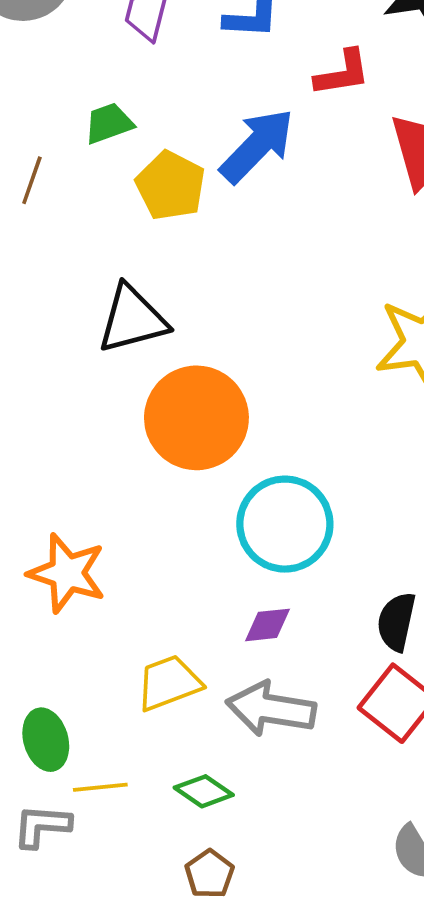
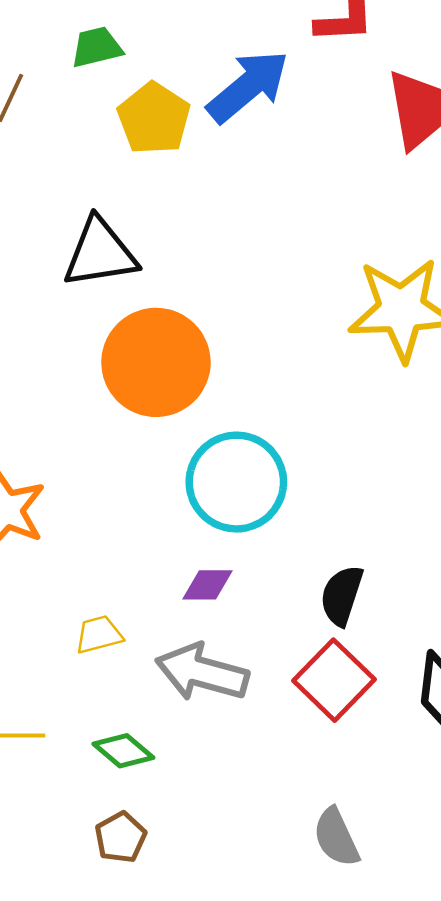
yellow trapezoid: (169, 683) -> (99, 635), size x0.7

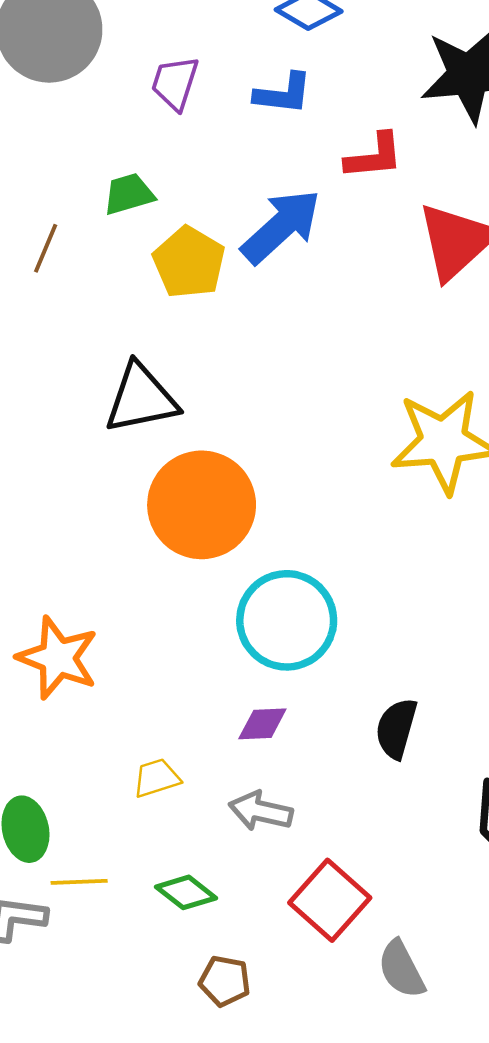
gray arrow: (202, 672) -> (261, 811), size x0.7
red square: (334, 680) -> (330, 900), moved
brown pentagon: (121, 837) -> (225, 981), moved, turned -30

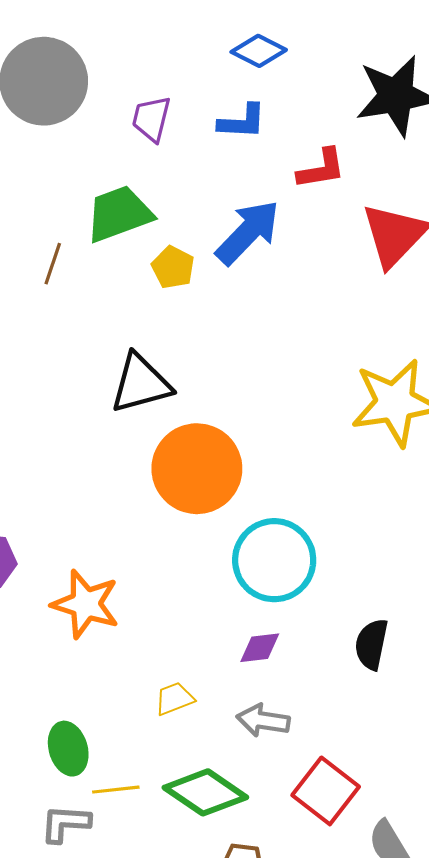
green trapezoid: (129, 194) -> (119, 214), size x1.6
yellow pentagon: (189, 262) -> (173, 267), size x0.7
green diamond: (186, 892) -> (205, 792), size x1.6

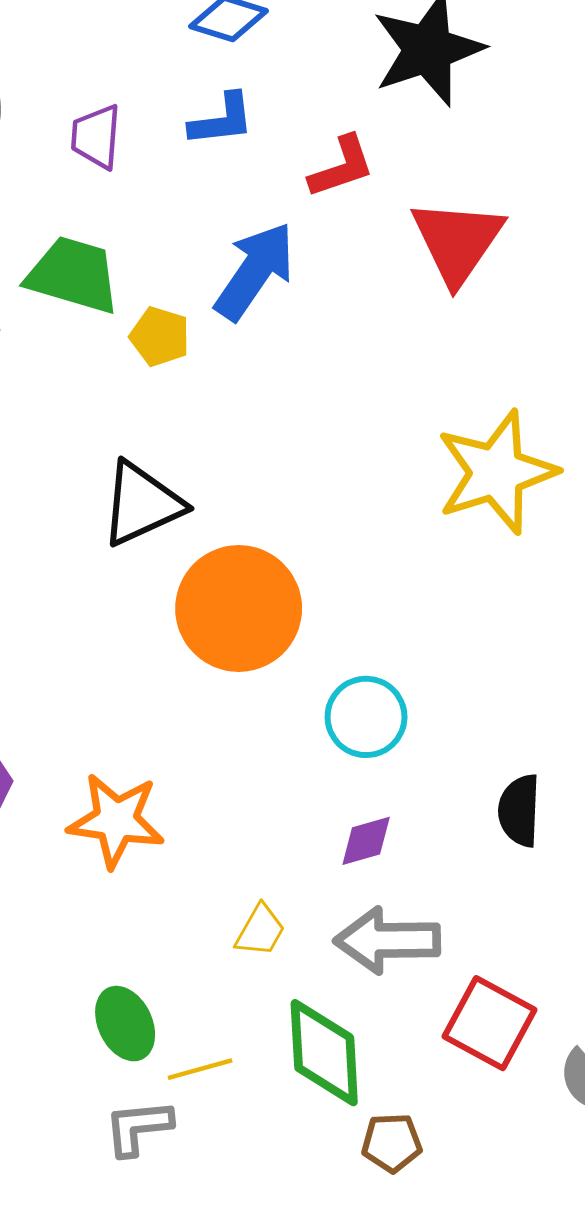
green trapezoid: (119, 214) -> (73, 275), turned 46
cyan circle: (274, 560) -> (366, 717), size x0.7
yellow trapezoid: (174, 699) -> (260, 930), turned 150
gray arrow: (263, 720) -> (387, 940), size x1.4
green diamond: (205, 792) -> (324, 1053), turned 62

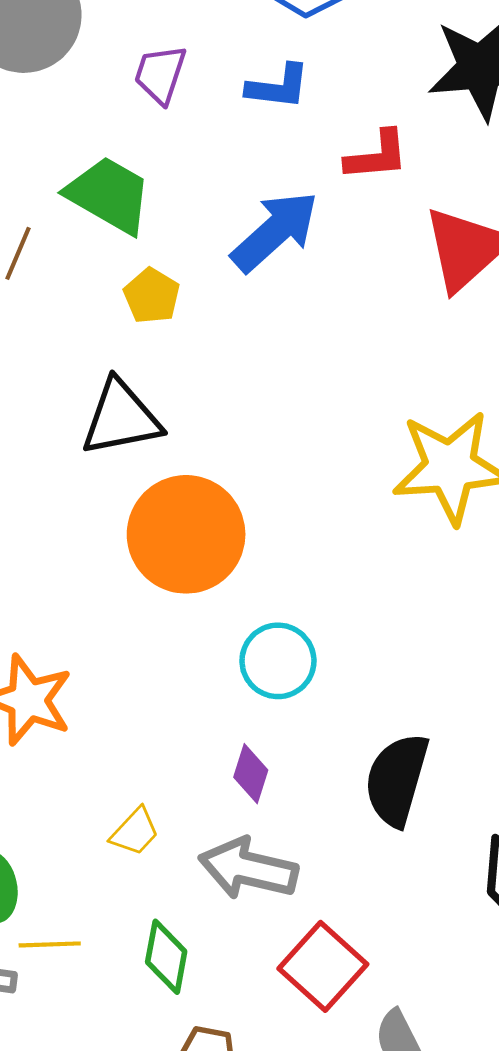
yellow pentagon: (160, 336) -> (152, 296), moved
black semicircle: (519, 810) -> (397, 780), size x1.4
purple diamond: (366, 841) -> (251, 774), turned -70
green diamond: (324, 1053) -> (166, 957), size x0.7

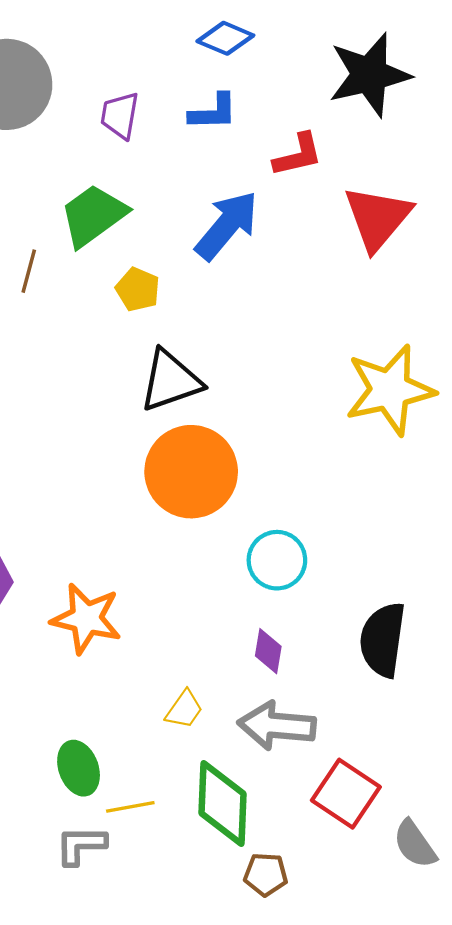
green trapezoid: (109, 195) -> (93, 215), turned -58
black triangle: (121, 418) -> (170, 381), moved
green diamond: (166, 957) -> (223, 804), size x1.5

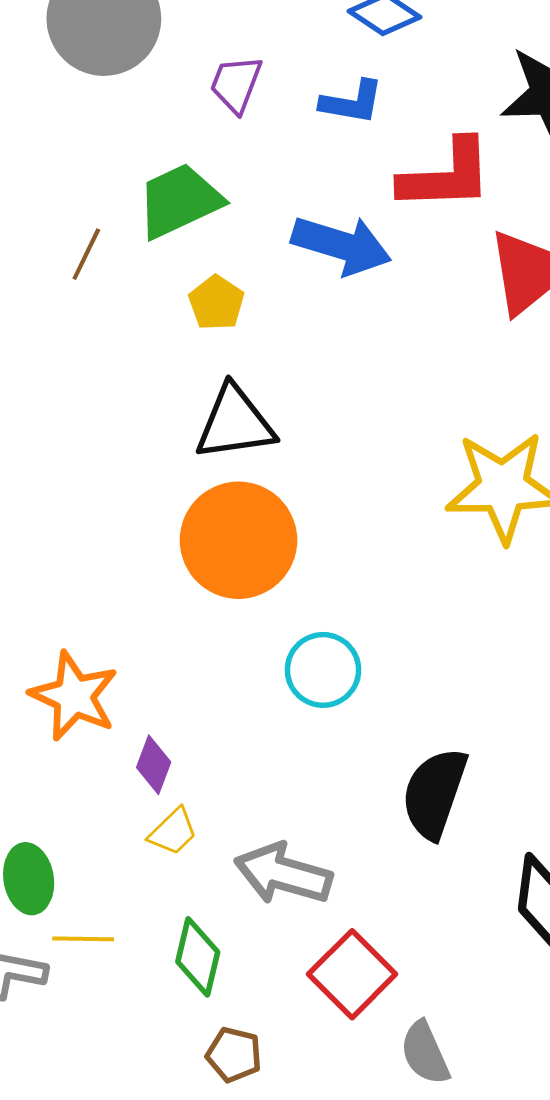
red L-shape: (298, 155) -> (446, 175), size x1.5
blue arrow: (227, 225) -> (341, 245), turned 56
purple diamond: (268, 651) -> (154, 765), moved
green diamond: (223, 804) -> (198, 957), size x0.7

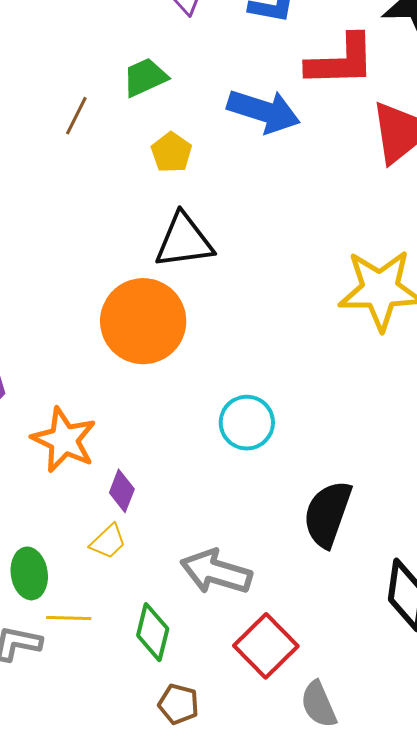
green trapezoid: (179, 201) -> (145, 77), size x0.7
orange circle: (238, 540) -> (143, 321), moved
yellow trapezoid: (173, 832) -> (108, 541), moved

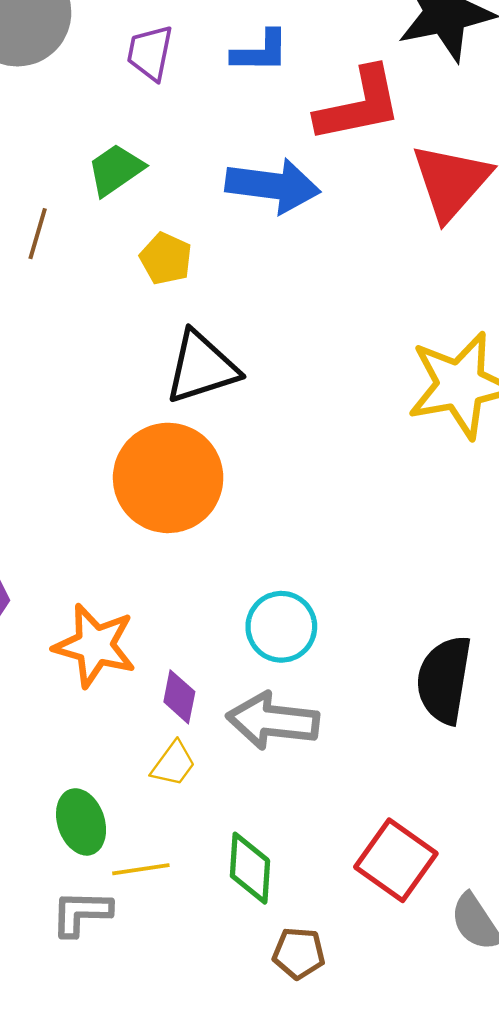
cyan circle: (247, 423) -> (281, 627), moved
gray arrow: (216, 572) -> (273, 721), moved

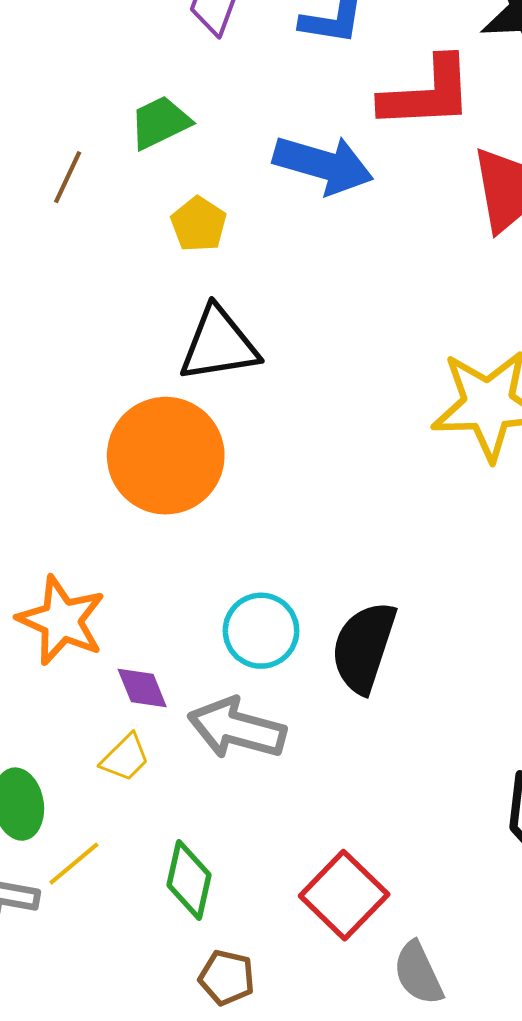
black semicircle: (444, 680) -> (364, 647), moved
purple diamond: (179, 697) -> (142, 688), turned -42
yellow line: (141, 869) -> (74, 864), turned -40

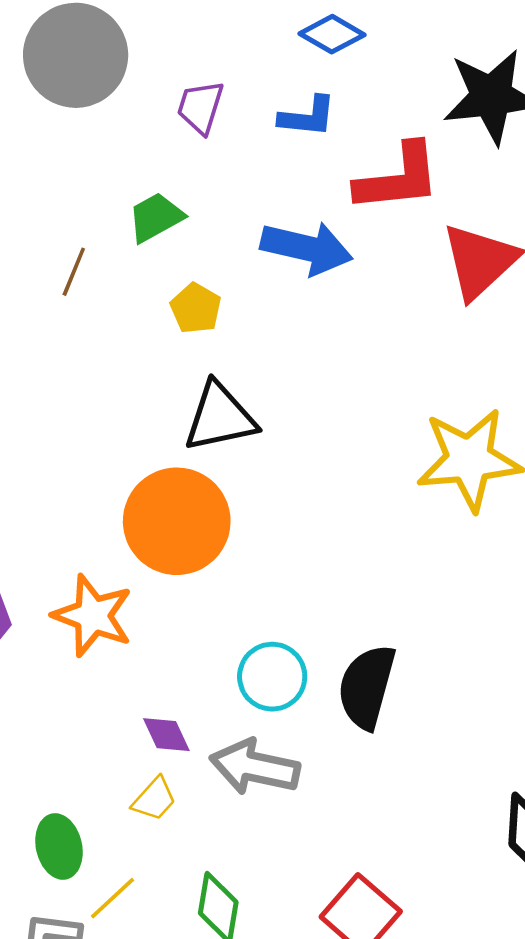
orange star: (61, 620) -> (93, 616), moved

